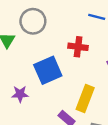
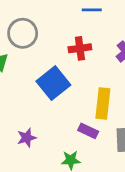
purple star: (20, 94) -> (27, 138), moved

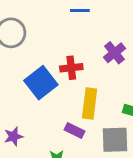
red cross: (80, 48) -> (71, 68), moved

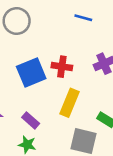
purple rectangle: (75, 131) -> (31, 120), moved

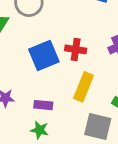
purple rectangle: (31, 120) -> (43, 105), turned -36

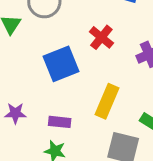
red cross: (76, 49) -> (101, 37), moved, turned 30

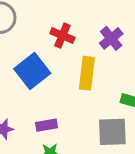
yellow rectangle: (107, 101) -> (87, 73), moved

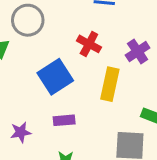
purple rectangle: (47, 125) -> (64, 120), moved

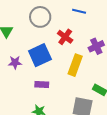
gray circle: (28, 20) -> (40, 17), moved
purple star: (21, 132) -> (15, 62), moved

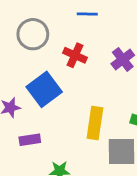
yellow rectangle: (75, 65) -> (95, 123), moved
purple rectangle: (42, 85) -> (30, 140), moved

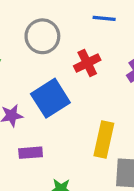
red cross: (75, 55) -> (87, 63), turned 35

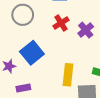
red cross: (87, 63) -> (61, 23), moved

